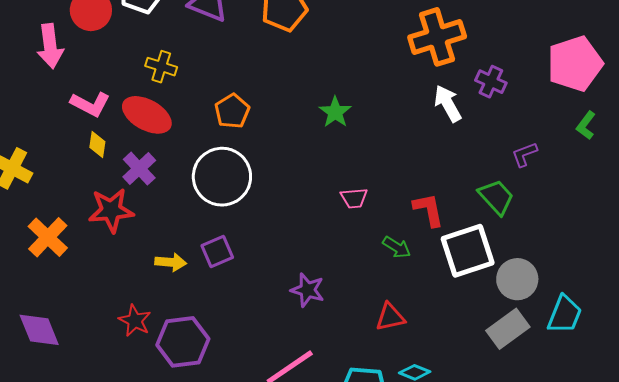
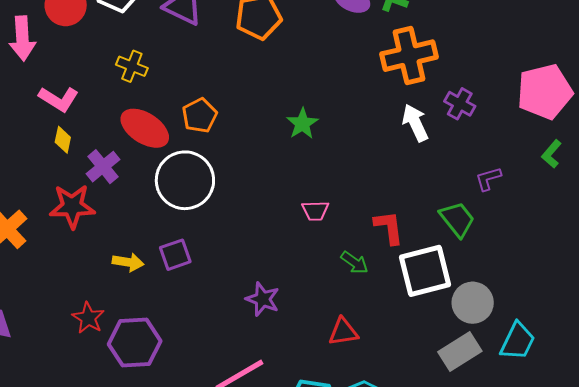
red ellipse: (147, 115) -> (145, 128), moved

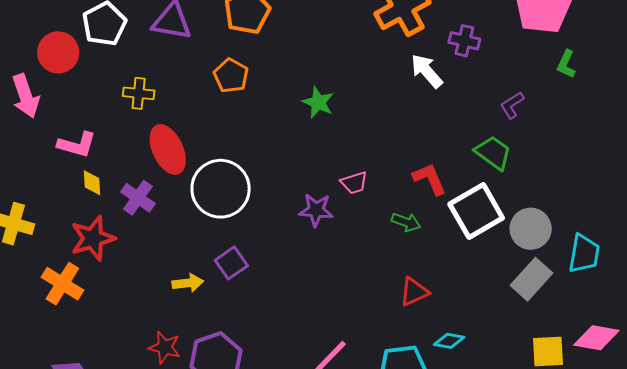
orange pentagon: (200, 116) -> (231, 76), moved
red ellipse: (145, 128) -> (168, 149), turned 48
red star: (72, 206) -> (93, 238), moved
purple star: (263, 299) -> (316, 210), moved

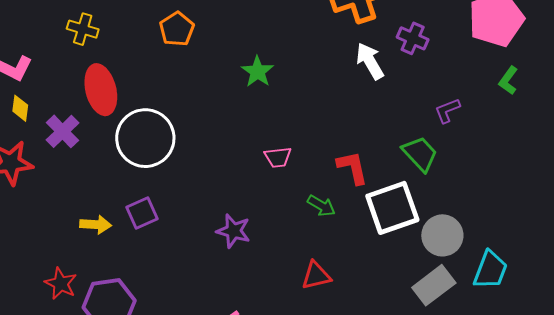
purple star: (316, 210) -> (233, 231), moved

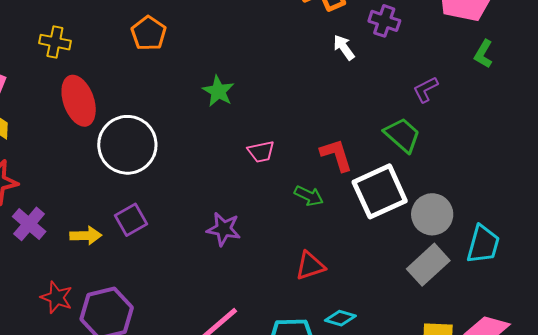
white arrow: (370, 61) -> (344, 47), size x0.7
green star: (257, 72) -> (218, 91), moved
purple cross: (63, 131) -> (29, 224), moved

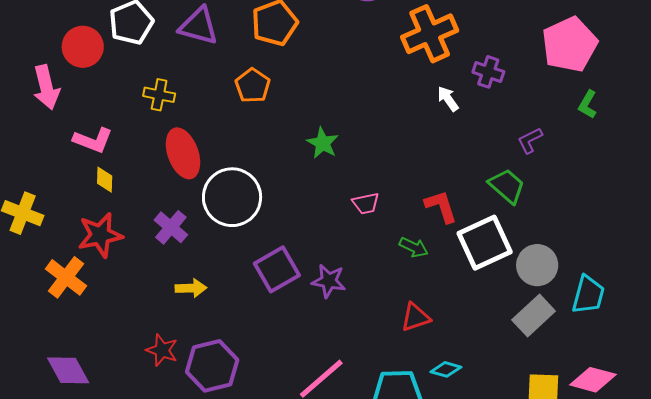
purple square: (131, 220) -> (277, 269), moved, size x1.4
purple cross: (29, 224) -> (171, 227), moved

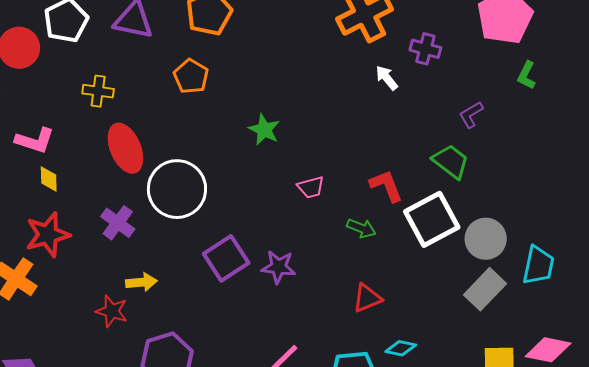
red star: (162, 350) -> (112, 311), moved

